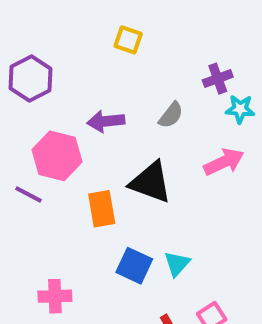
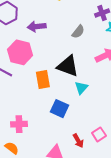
purple arrow: (106, 121) -> (37, 26), moved
cyan triangle: (177, 264) -> (81, 88), moved

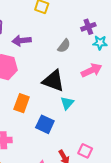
orange rectangle: (43, 79) -> (22, 103), moved, turned 30
pink square: (99, 134) -> (85, 151), turned -32

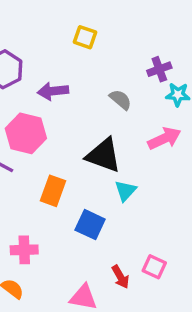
gray semicircle: (64, 46) -> (120, 100), turned -88

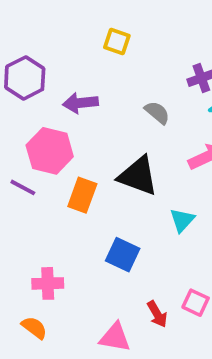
orange rectangle: (53, 191) -> (82, 195), moved
cyan triangle: (126, 191) -> (182, 220), moved

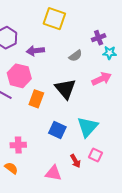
yellow square: (117, 42) -> (54, 19), size x1.6
gray semicircle: (157, 113) -> (75, 56), turned 104
black triangle: (138, 176) -> (65, 89), turned 30
cyan triangle: (182, 220) -> (87, 127), moved, size x1.6

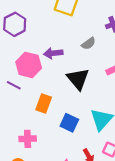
purple arrow: (35, 51) -> (53, 53), moved
orange rectangle: (36, 99) -> (44, 103), moved

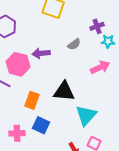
black triangle: (78, 79) -> (64, 91), moved, turned -45
blue square: (69, 123) -> (41, 125), moved

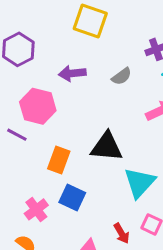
purple arrow: (41, 53) -> (72, 73), moved
pink cross: (17, 133) -> (36, 209), turned -35

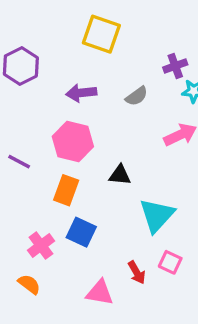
pink hexagon: (38, 106) -> (73, 142), moved
black triangle: (107, 147) -> (120, 175), size x0.6

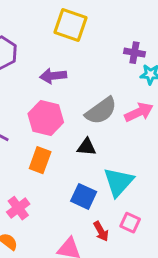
purple cross: (175, 66) -> (134, 53), turned 30
gray semicircle: (137, 96) -> (101, 111), moved, size x1.6
blue square: (81, 232) -> (84, 196), moved

